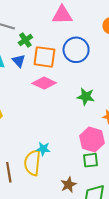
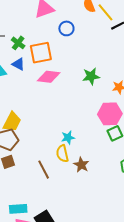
blue circle: (76, 50) -> (66, 28), moved, size x0.6
yellow semicircle: (32, 163) -> (62, 154), size x0.7
brown star: (68, 185) -> (81, 165), moved

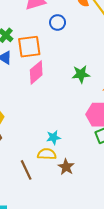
pink diamond: (49, 77) -> (36, 72), turned -50
yellow semicircle: (62, 154) -> (47, 154), turned 102

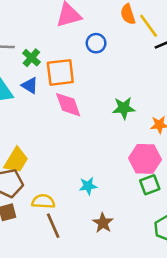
pink diamond: (36, 72) -> (68, 105), turned -70
yellow semicircle: (47, 154) -> (43, 201), moved

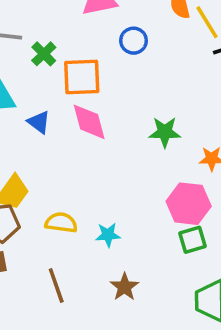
blue triangle: (30, 85) -> (39, 122), moved
yellow semicircle: (43, 201) -> (61, 223), moved

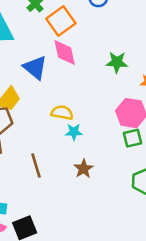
orange square: (82, 77) -> (61, 21), turned -36
blue triangle: (39, 122) -> (35, 68), moved, size x1.5
yellow semicircle: (61, 223) -> (62, 113), moved

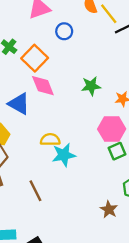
cyan star: (74, 132) -> (64, 155), size x1.5
brown star: (84, 169) -> (109, 209), moved

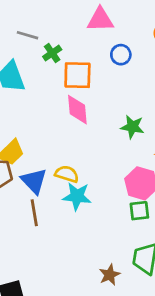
orange square: (35, 58) -> (77, 75), turned 30
blue triangle: (19, 104) -> (34, 181), moved
brown line: (35, 191) -> (34, 213), moved

